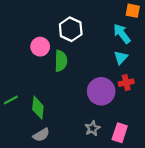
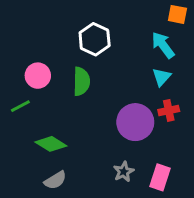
pink circle: (40, 47) -> (38, 76), moved
green line: (11, 100) -> (20, 106), moved
green diamond: (38, 108) -> (51, 144), turned -65

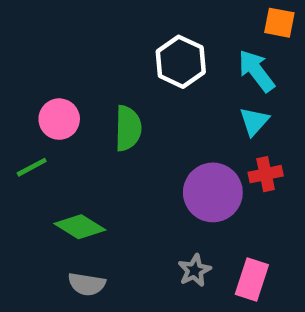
white hexagon: (95, 39) -> (181, 62), moved
gray semicircle: (55, 180) -> (87, 284), turned 40

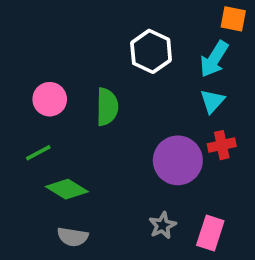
cyan arrow: (256, 71) -> (214, 59), turned -111
green line: (32, 167) -> (38, 153), moved

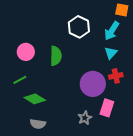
pink rectangle: (210, 233) -> (107, 108), moved

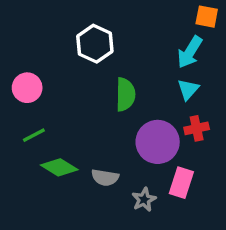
white hexagon: (79, 27) -> (95, 44), moved
pink circle: (26, 52) -> (27, 88), moved
green semicircle: (56, 56) -> (125, 94), moved
gray semicircle: (38, 124) -> (105, 178), moved

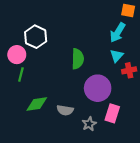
white hexagon: (95, 44) -> (36, 37), moved
red cross: (197, 128) -> (129, 70), moved
green line: (34, 135) -> (21, 75), moved, turned -48
green diamond: (59, 167) -> (37, 104), turned -40

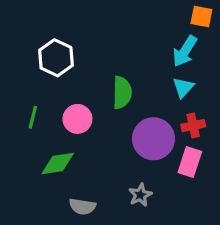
pink circle: (17, 55) -> (77, 119), moved
red cross: (129, 70) -> (193, 126), moved
gray semicircle: (65, 110) -> (82, 207), moved
pink rectangle: (112, 113) -> (190, 162), moved

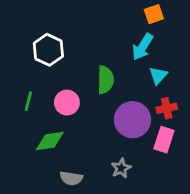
orange square: (201, 16) -> (154, 14), moved, turned -30
cyan arrow: (185, 51) -> (143, 47), moved

